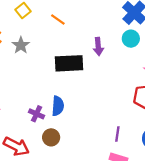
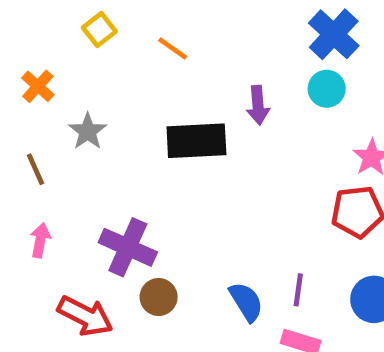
gray star: (21, 45) -> (88, 131), moved
blue semicircle: (58, 106) -> (246, 302), moved, turned -36
purple cross: (37, 114) -> (128, 247), size x1.6

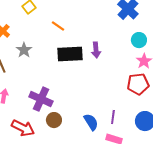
orange line: (173, 48) -> (58, 26), moved
cyan circle: (327, 89) -> (139, 40), moved
purple arrow: (258, 105) -> (96, 50), moved

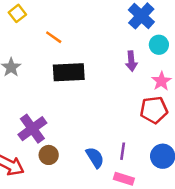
cyan circle: (139, 40) -> (159, 45), moved
purple arrow: (96, 50) -> (131, 61), moved
purple cross: (41, 99) -> (32, 129), turned 30

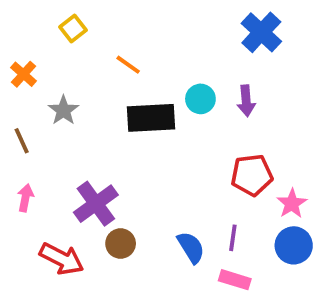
cyan circle: (159, 45) -> (200, 99), moved
pink star: (161, 81) -> (292, 204), moved
red pentagon: (154, 110) -> (252, 175), moved

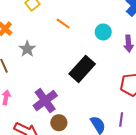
cyan circle: (200, 99) -> (103, 32), moved
black rectangle: (151, 118) -> (82, 69), moved, turned -45

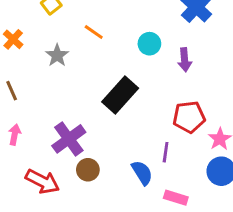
gray star: (27, 49) -> (57, 55), moved
purple line: (121, 120) -> (166, 152), moved

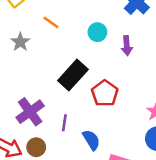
red pentagon: (189, 117) -> (105, 93), moved, turned -30
purple line: (166, 152) -> (64, 123), moved
brown circle: (88, 170) -> (36, 147), moved

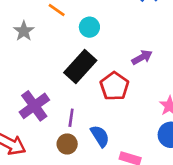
cyan circle: (97, 32) -> (89, 27), moved
purple arrow: (127, 46) -> (142, 57), moved, turned -114
brown circle: (36, 147) -> (67, 144), moved

